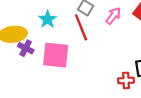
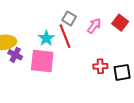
cyan star: (48, 19) -> (46, 38), moved
red cross: (126, 80) -> (100, 66), moved

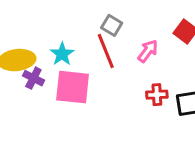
pink arrow: (94, 26) -> (148, 51), moved
cyan star: (46, 38) -> (62, 54), moved

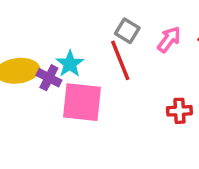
pink arrow: (148, 51) -> (169, 39), moved
purple cross: (33, 78) -> (49, 78), moved

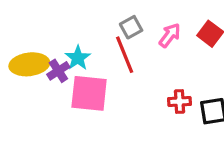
gray square: (127, 31) -> (131, 27), turned 30
purple cross: (49, 78) -> (58, 71), turned 30

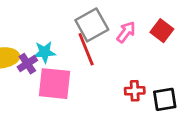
gray square: (131, 27) -> (92, 25), size x1.6
cyan star: (78, 58) -> (45, 52), turned 30

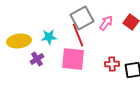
purple cross: (27, 64) -> (37, 59), moved
pink square: (55, 84) -> (73, 59), moved

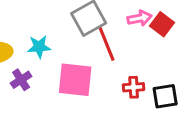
pink arrow: (106, 23) -> (140, 18), moved, turned 42
red line: (78, 35) -> (107, 44), moved

